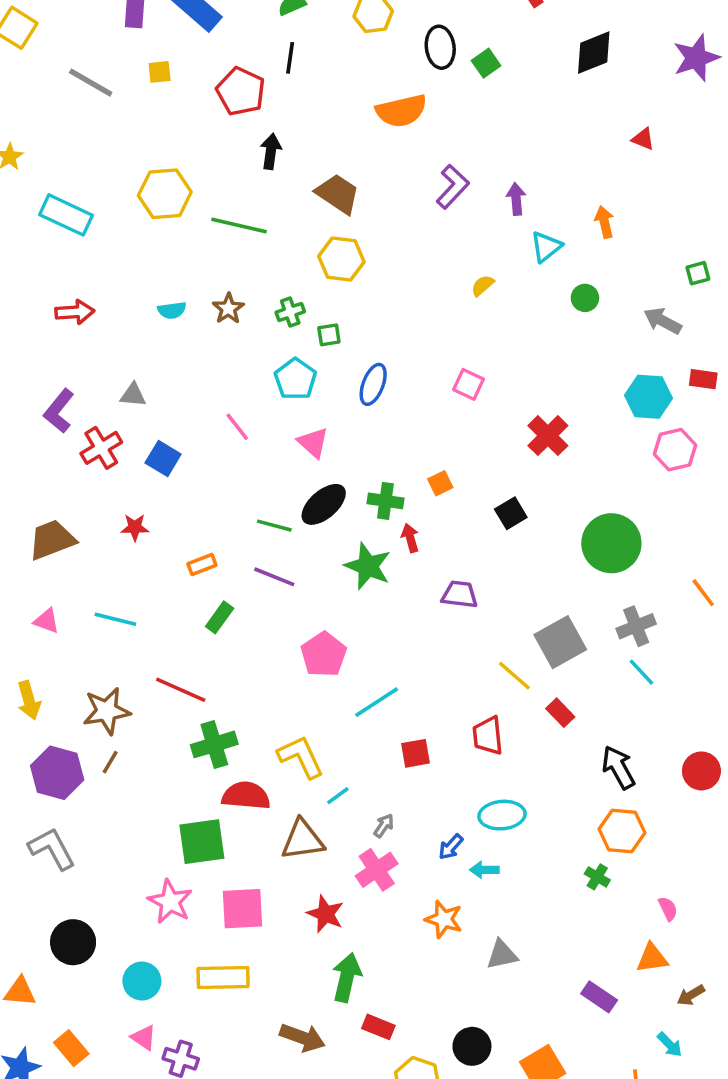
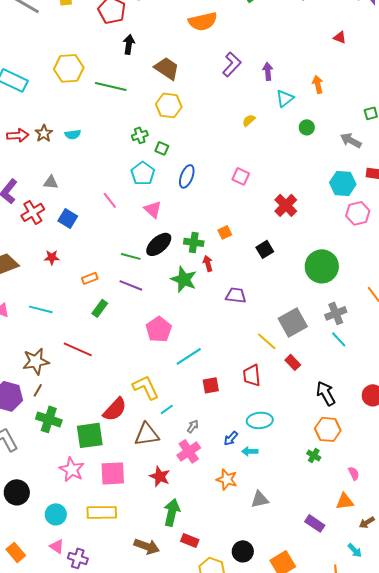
brown star: (228, 308) -> (44, 133), moved
green square: (329, 335) -> (162, 148), turned 32
green cross: (214, 744) -> (49, 419), moved, turned 35
red semicircle: (246, 796) -> (115, 409), turned 128

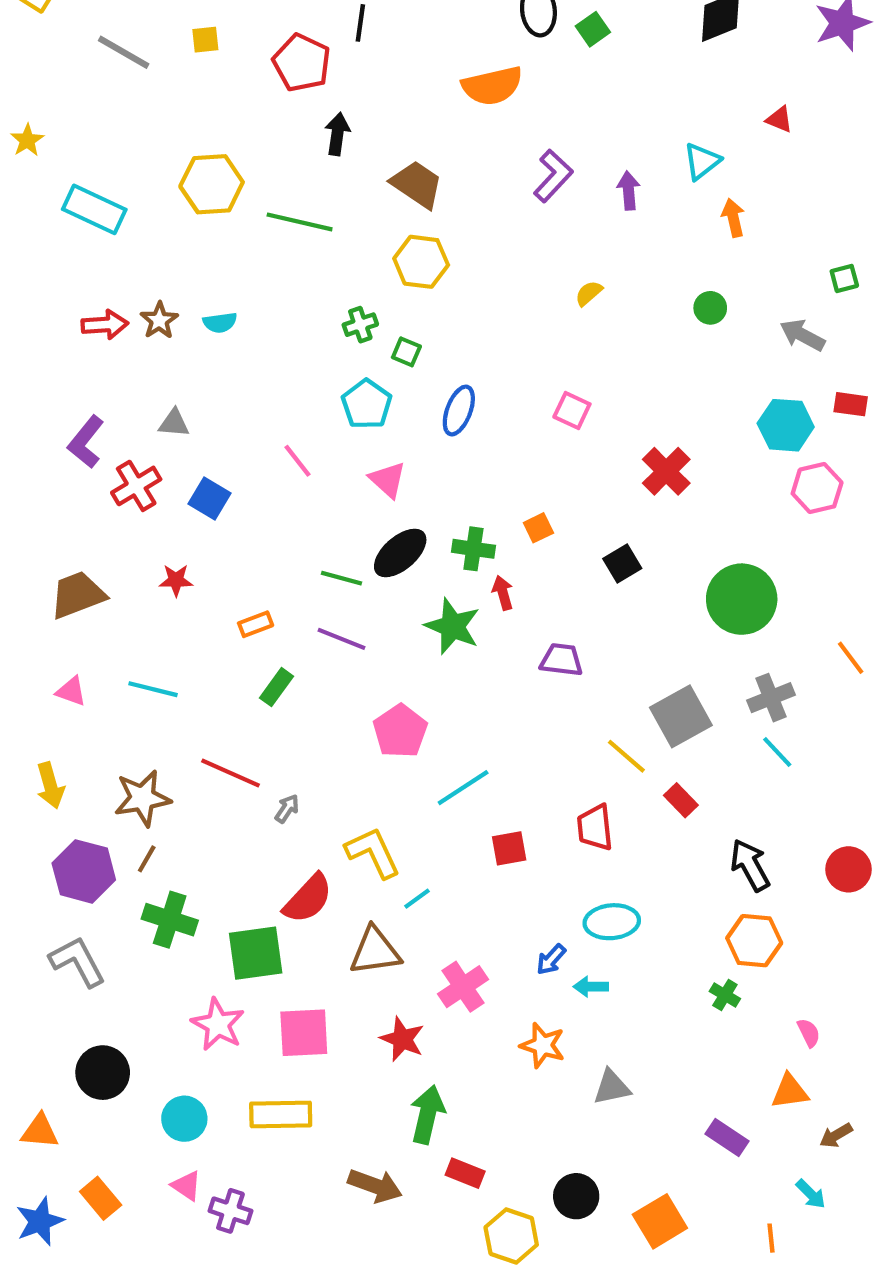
cyan triangle: (285, 98) -> (702, 161), moved
gray arrow: (193, 426) -> (287, 809), moved

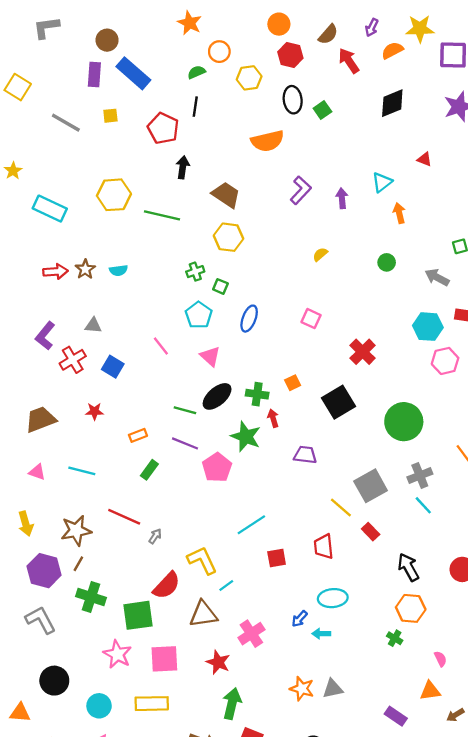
black square: (622, 563) -> (338, 402), size x1.6
pink pentagon: (400, 731) -> (217, 467), moved
orange star: (543, 1045) -> (302, 689), moved

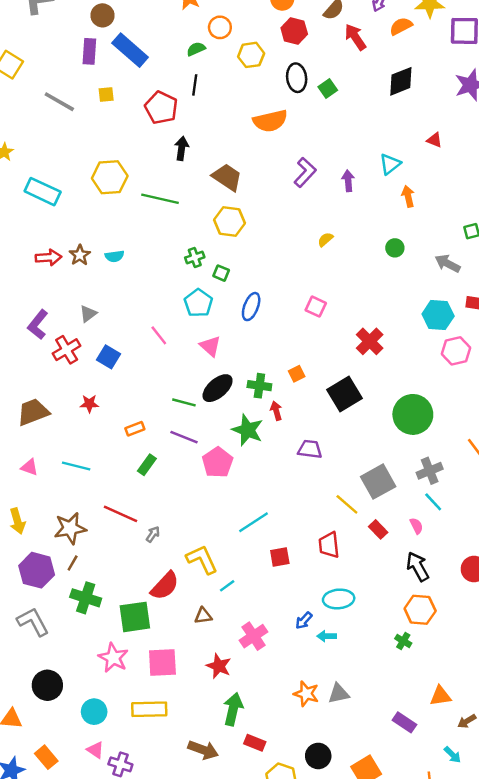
gray triangle: (93, 325) -> (88, 314), turned -42
brown triangle: (203, 614) -> (203, 616), size x0.6
pink semicircle: (440, 659) -> (416, 526), moved

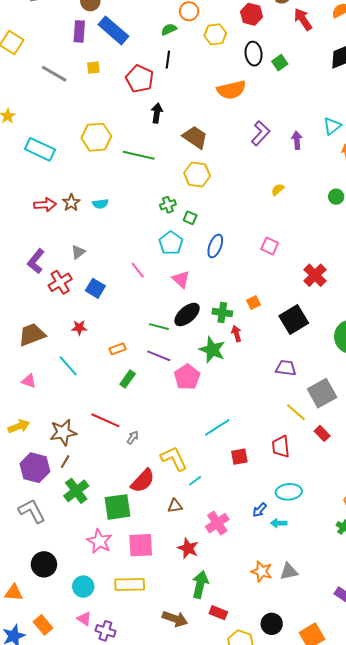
purple trapezoid: (310, 449) -> (286, 368), moved
cyan line: (76, 466) -> (68, 366), moved, turned 35
yellow arrow: (17, 521) -> (19, 426), turned -95
green cross: (86, 598) -> (76, 491), turned 35

